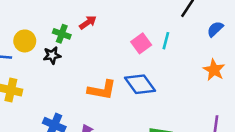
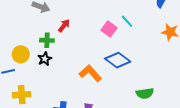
cyan line: (166, 41) -> (127, 21), turned -40
orange L-shape: (102, 90) -> (90, 73), turned -125

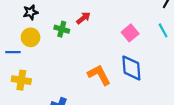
cyan line: (127, 21) -> (163, 30), moved
black star: (45, 59) -> (31, 12), moved
blue diamond: (118, 60) -> (131, 68), turned 35

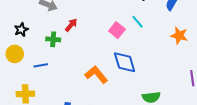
cyan line: (163, 30) -> (138, 22), moved
yellow circle: (31, 37) -> (15, 54), moved
blue line: (13, 52) -> (41, 65), moved

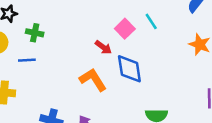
red arrow: (71, 25) -> (103, 47), moved, turned 80
green cross: (53, 39) -> (35, 33), moved

